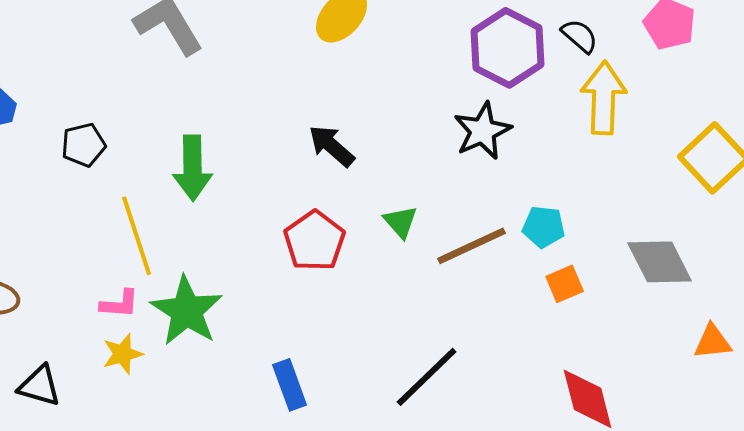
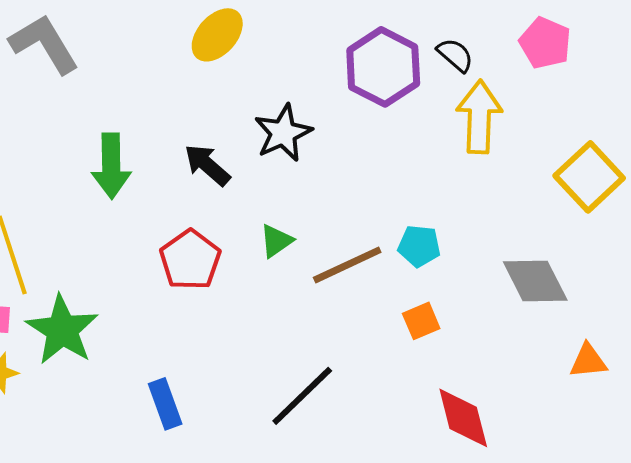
black star: (483, 131) -> (283, 133), moved
green arrow: (193, 168) -> (111, 166), moved
green triangle: (401, 222) -> (276, 241), turned 36
orange square: (565, 284) -> (421, 321), moved

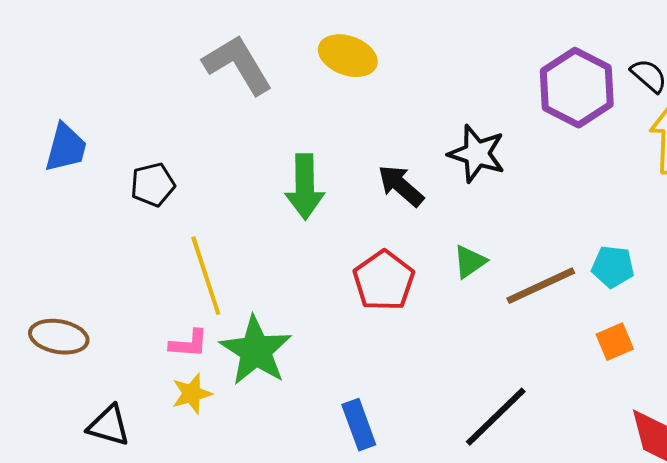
yellow ellipse: (217, 35) -> (348, 56), moved, turned 68
black star: (283, 133) -> (477, 154), turned -30

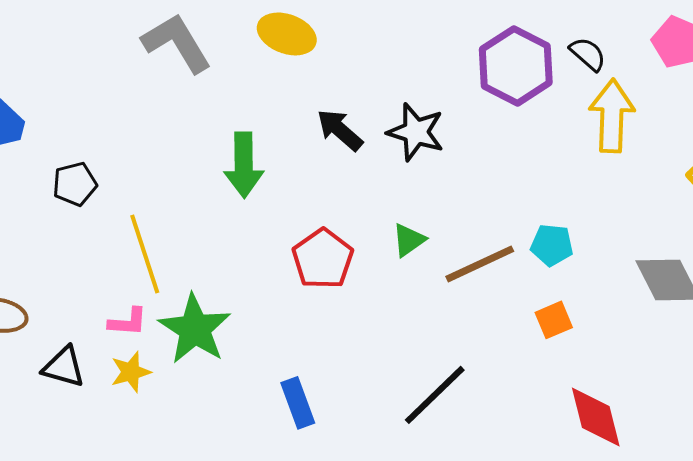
black pentagon: (153, 185) -> (75, 184), moved
black arrow: (401, 186) -> (340, 130), moved
black triangle: (109, 426) -> (64, 367), moved

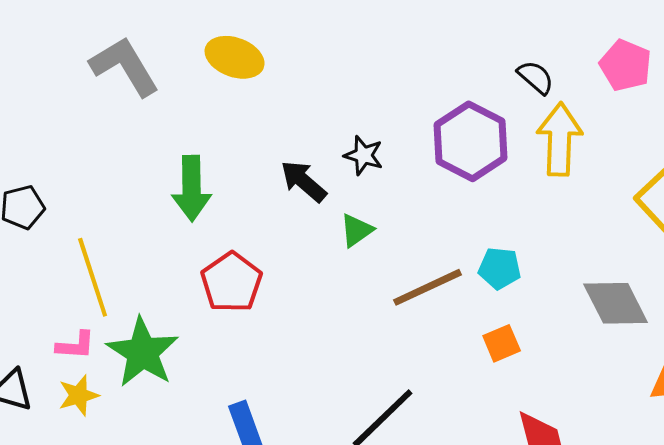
purple hexagon: (516, 66) -> (471, 141), moved
black arrow: (340, 130) -> (304, 181), moved
black star: (416, 132) -> (364, 155), size x0.7
green triangle: (409, 240) -> (357, 230), moved
red pentagon: (323, 259) -> (232, 282), moved

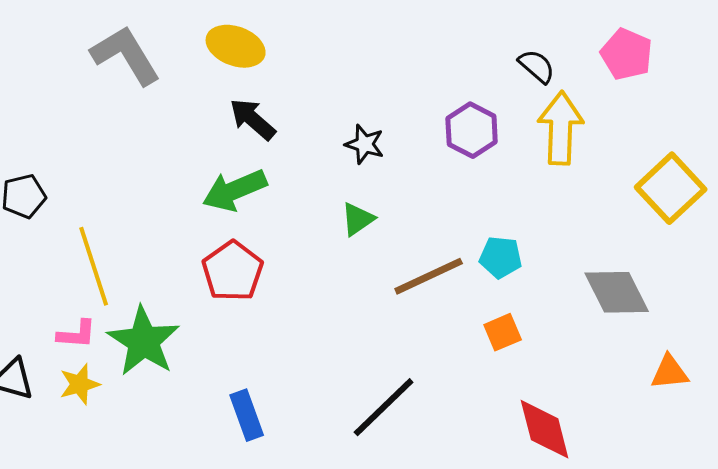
purple hexagon: (471, 141) -> (472, 130), size x0.7
black arrow: (304, 181) -> (253, 119), moved
green arrow: (192, 188) -> (235, 190), moved, turned 68

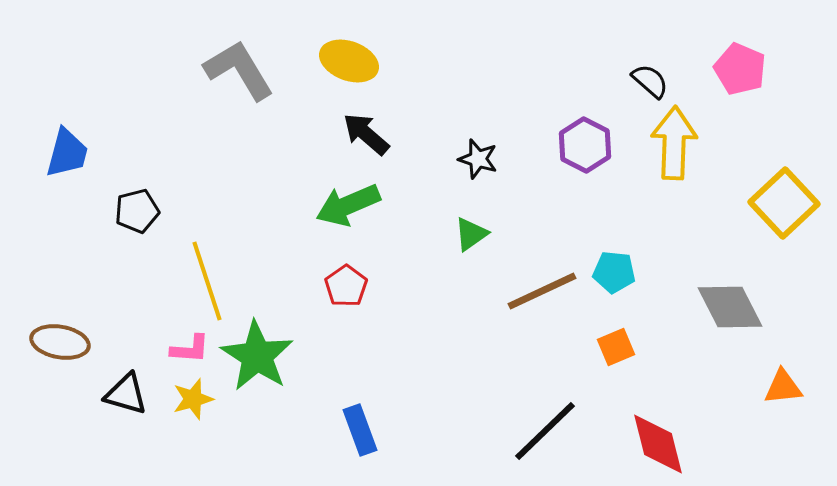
red pentagon: (233, 271) -> (346, 286), size x0.7
black line: (384, 407) -> (545, 431), moved

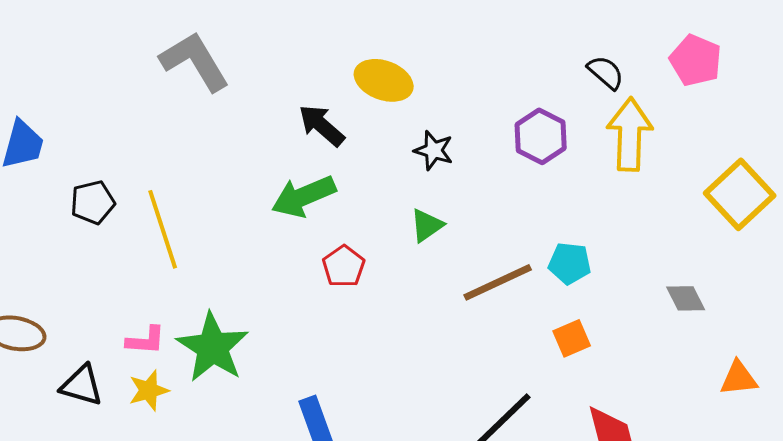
yellow ellipse: (349, 61) -> (384, 80), moved
yellow line: (207, 281) -> (163, 229), moved
red pentagon: (346, 286) -> (344, 266), moved
gray diamond: (730, 307) -> (686, 298), size x0.6

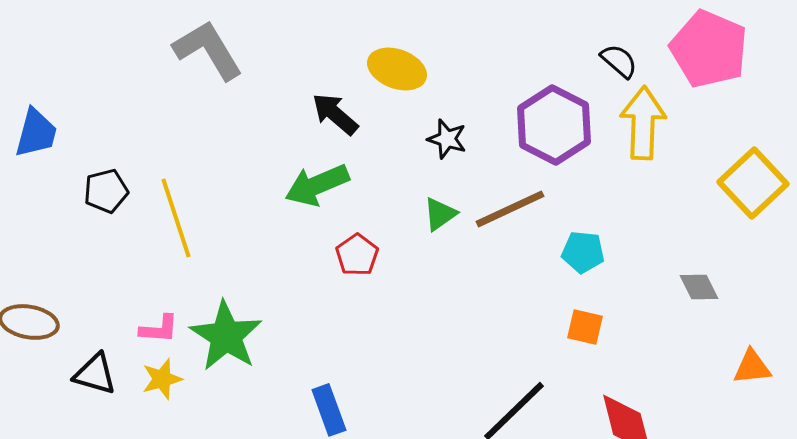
pink pentagon: (696, 60) -> (709, 49), size x1.5
purple hexagon: (541, 136) -> (554, 125), size x1.4
brown line: (498, 282) -> (510, 209), moved
orange square: (572, 338) -> (585, 327), turned 36

